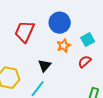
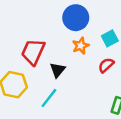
red trapezoid: (25, 32) -> (33, 52), moved

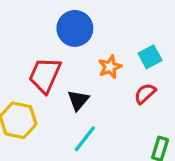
blue circle: (76, 18) -> (75, 28), moved
cyan line: (49, 98) -> (85, 139), moved

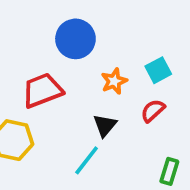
red trapezoid: (45, 75) -> (42, 90), turned 45
black triangle: (78, 100) -> (105, 125), moved

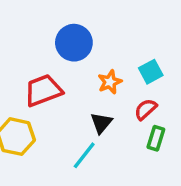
green rectangle: (169, 171) -> (156, 138), moved

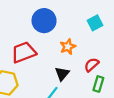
cyan square: (151, 72) -> (95, 23), moved

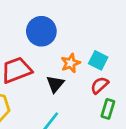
cyan square: (95, 23) -> (98, 60), moved, turned -35
black triangle: (62, 74) -> (55, 84), moved

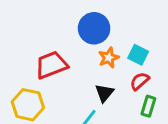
blue circle: (41, 31) -> (94, 28), moved
black triangle: (55, 84) -> (104, 93), moved

